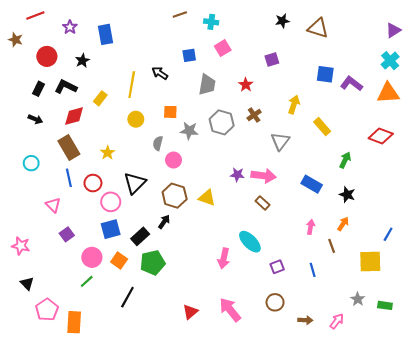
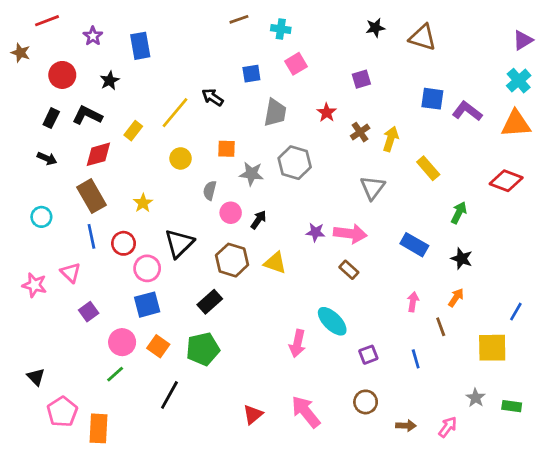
yellow line: (132, 85) -> (175, 113), turned 30
brown cross: (254, 115) -> (360, 132), moved
black arrow: (164, 222) -> (258, 220), moved
black rectangle: (140, 236) -> (210, 302), moved
pink star: (21, 246) -> (34, 285), moved

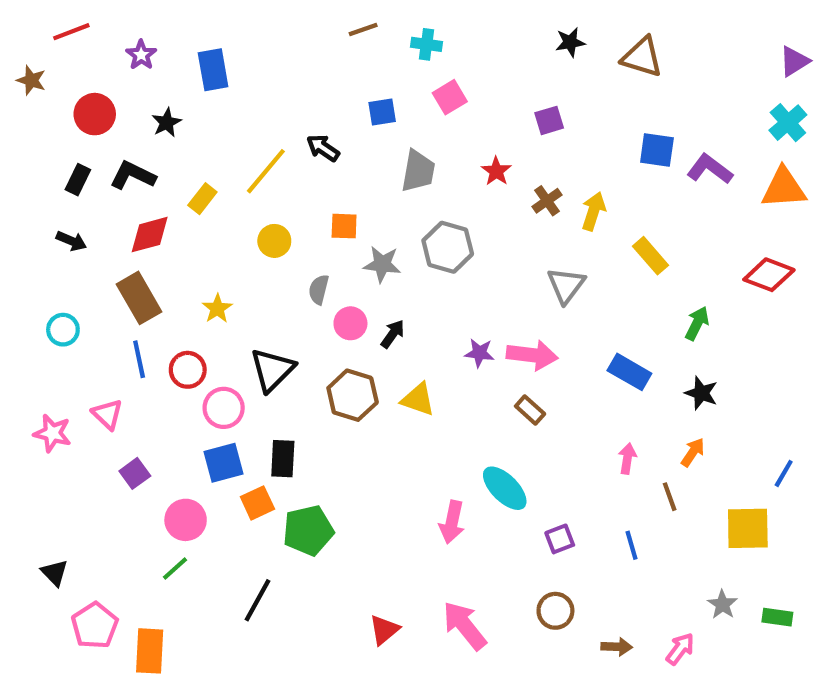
black rectangle: (210, 302) -> (283, 459), moved, turned -45
orange square: (158, 346) -> (257, 503), moved, turned 30

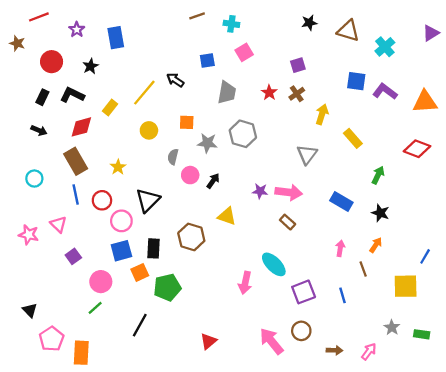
cyan cross: (788, 123) -> (385, 47), moved
brown cross: (547, 201) -> (297, 94), moved
brown hexagon: (353, 395) -> (191, 237), moved
purple square: (560, 539) -> (304, 292), size x1.5
pink arrow: (465, 626) -> (272, 341), moved

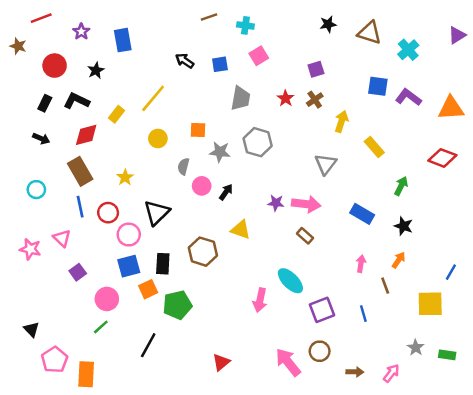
black arrow: (175, 80) -> (185, 61), moved

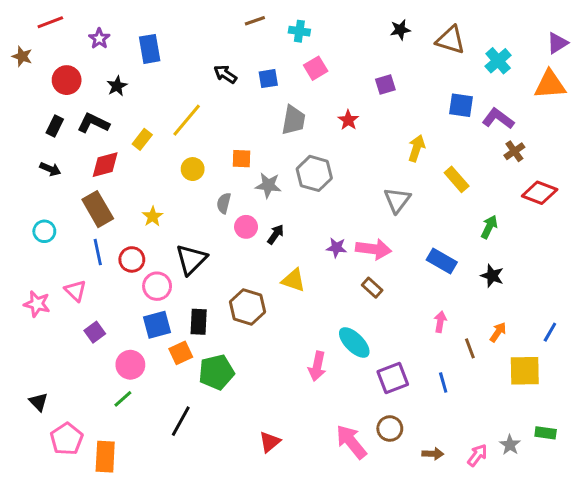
brown cross: (315, 100) -> (514, 151), moved
orange triangle: (451, 108) -> (550, 85), moved
orange arrow: (399, 260) -> (498, 332), moved
gray star: (416, 348) -> (510, 445), moved

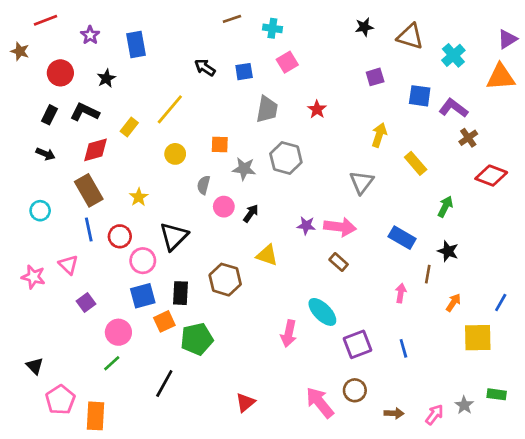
purple square: (385, 85) -> (375, 77), moved
brown line: (470, 348) -> (428, 274), moved, turned 30

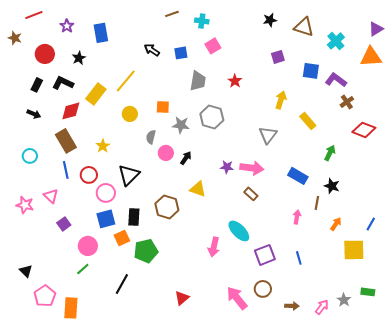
yellow rectangle: (129, 127) -> (96, 94), size x1.5

